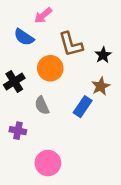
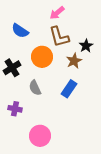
pink arrow: (43, 15) -> (57, 13), moved
brown star: (101, 86) -> (74, 61), moved

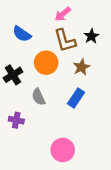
black star: (86, 46) -> (91, 36), moved
pink circle: (40, 136) -> (63, 150), moved

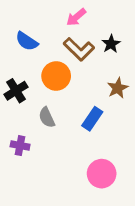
brown L-shape: (65, 41) -> (79, 49), turned -30
brown star: (81, 67) -> (118, 88), moved
pink circle: (63, 150) -> (102, 174), moved

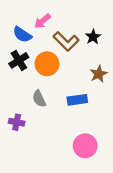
pink arrow: (76, 17) -> (42, 21), moved
black cross: (16, 91) -> (19, 60), moved
blue rectangle: (92, 119) -> (77, 100), turned 48

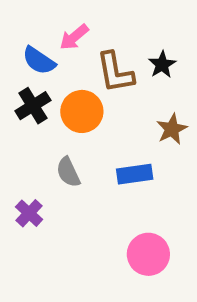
brown L-shape: (66, 41) -> (115, 72), turned 35
purple cross: (17, 122) -> (29, 213), turned 32

